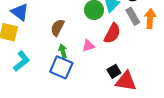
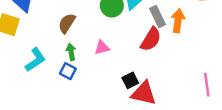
red semicircle: (112, 33) -> (151, 39), moved
cyan L-shape: (22, 61) -> (35, 60), moved
blue square: (61, 67) -> (68, 71), size x0.6

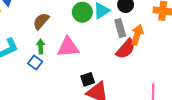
red semicircle: (151, 39) -> (126, 49), moved
pink triangle: (102, 48) -> (68, 47), size x1.6

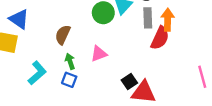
gray rectangle: (120, 28) -> (148, 18), turned 30
pink triangle: (68, 47) -> (99, 54), size x0.7

